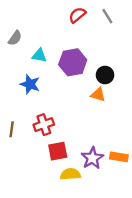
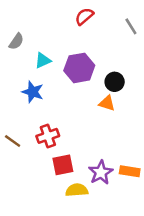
gray line: (107, 16) -> (131, 26), moved
cyan triangle: (39, 55) -> (43, 60), turned -35
brown line: (12, 129) -> (13, 141), turned -63

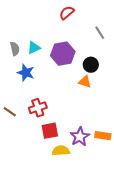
gray line: (131, 26) -> (100, 33), moved
gray semicircle: (16, 41) -> (15, 49), moved, turned -48

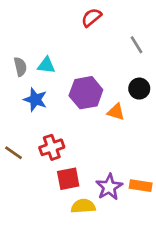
cyan triangle: (34, 48) -> (46, 65), turned 32
purple hexagon: (63, 54) -> (86, 93), moved
black circle: (91, 65) -> (139, 89), moved

